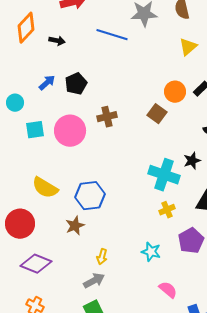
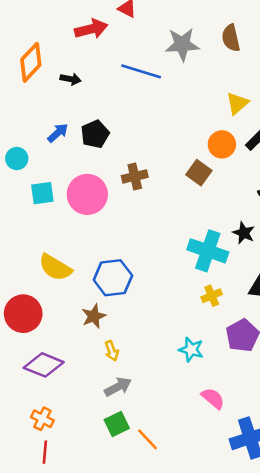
yellow triangle: (188, 47) -> (237, 103), moved
black star: (192, 161) -> (244, 233), turned -30
yellow arrow: (102, 257) -> (112, 351), moved, turned -35

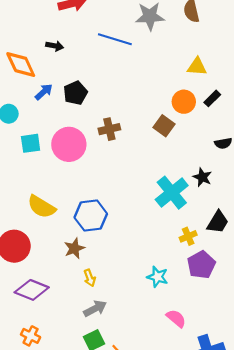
orange diamond: (31, 62) -> (21, 64), moved, turned -68
yellow triangle: (237, 103) -> (197, 67), turned 45
cyan cross: (208, 251) -> (172, 193), turned 32
yellow cross: (212, 296) -> (188, 236), moved

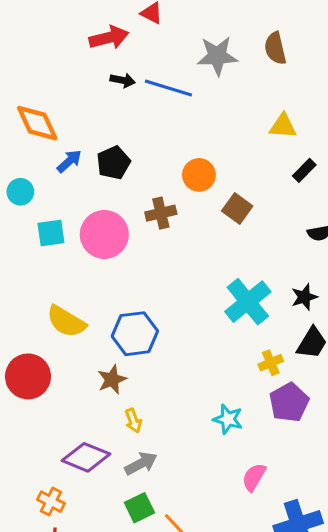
black arrow: (55, 46) -> (123, 80), moved
orange circle: (184, 102) -> (199, 175), moved
black star: (202, 177) -> (304, 297), moved, turned 30
purple diamond: (32, 290) -> (86, 457), moved
pink semicircle: (176, 318) -> (254, 477), turned -100

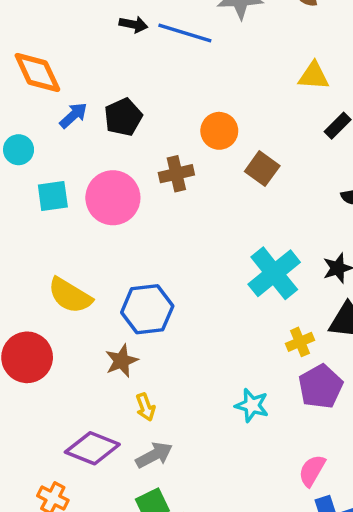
pink semicircle: (254, 477) -> (312, 471), moved

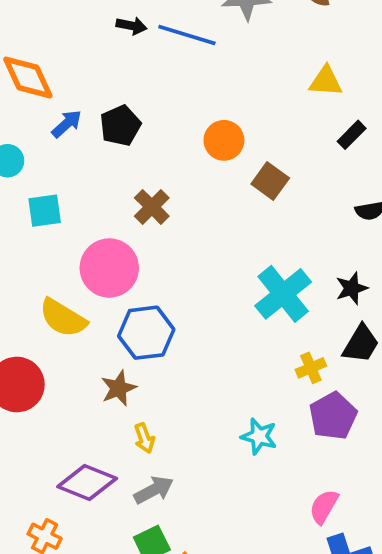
brown cross: (176, 174) -> (152, 207), moved, turned -32
pink circle: (113, 198) -> (109, 268), moved

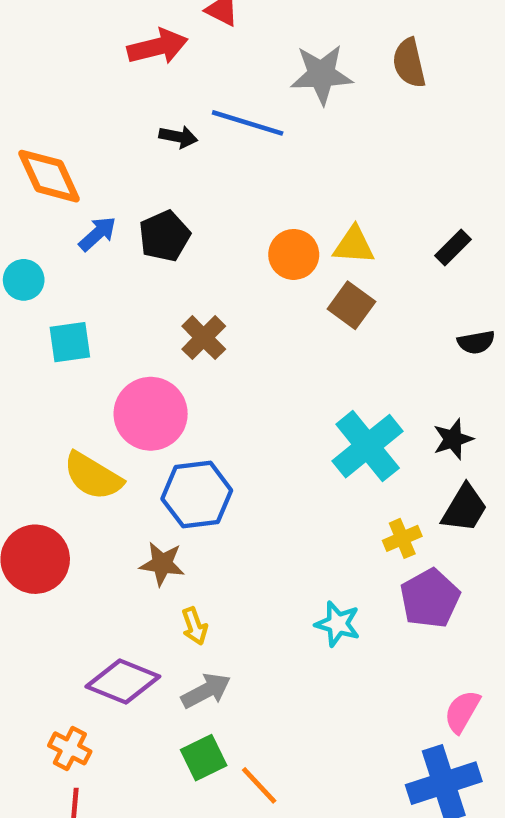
black arrow: (131, 26) -> (178, 137), moved
yellow triangle: (326, 81) -> (354, 245), moved
brown star: (119, 388) -> (162, 564), turned 30
pink semicircle: (324, 507) -> (462, 712), moved

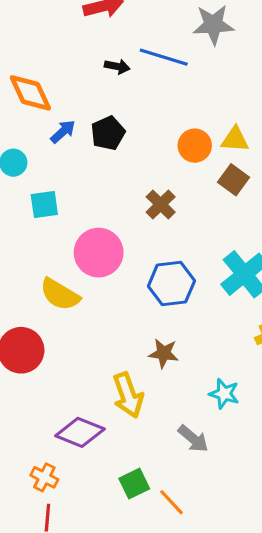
brown cross: (204, 338) -> (161, 204), moved
blue hexagon: (197, 495) -> (171, 284), moved
brown star: (162, 564) -> (164, 353), moved
yellow arrow: (194, 626) -> (128, 395), size x1.8
gray arrow: (206, 691) -> (193, 439), moved, turned 68

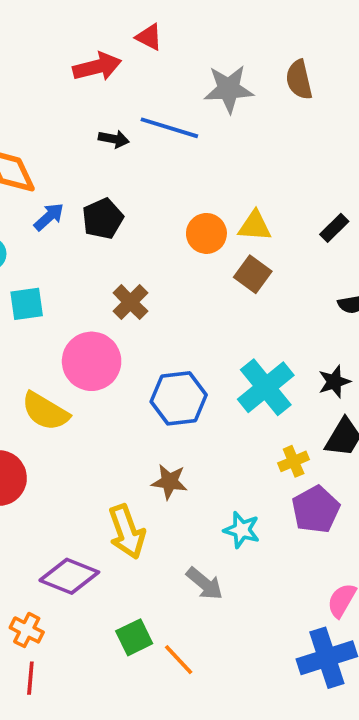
brown cross: (161, 204) -> (130, 302), moved

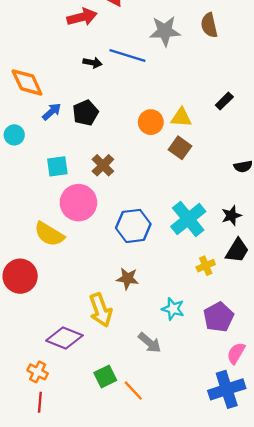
black rectangle: (334, 228) -> (224, 101), moved
cyan square: (27, 304) -> (57, 166), moved
purple pentagon: (316, 510) -> (219, 317), moved

